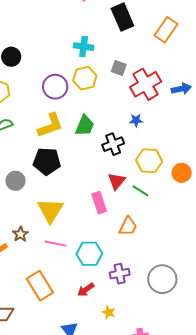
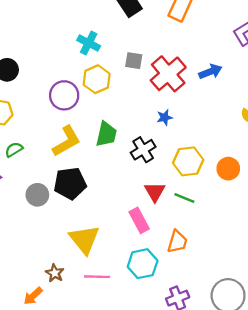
cyan cross: (84, 47) -> (89, 43), turned 30
gray circle: (15, 181) -> (37, 195), moved
cyan hexagon: (89, 254) -> (143, 264), moved

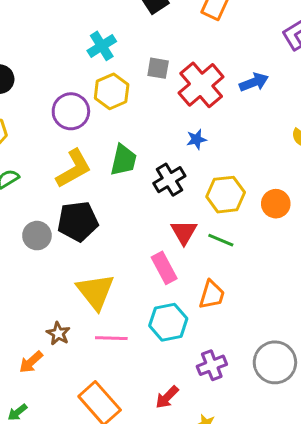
cyan cross: (89, 43) -> (102, 46), turned 30

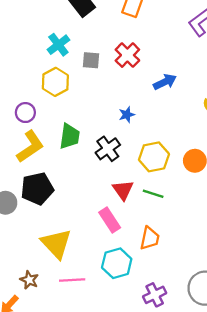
cyan cross: (102, 46) -> (58, 45), moved
blue arrow: (254, 82) -> (165, 82), moved
red cross: (201, 85) -> (127, 55), moved, size x0.7
purple circle: (71, 111) -> (25, 113), moved, size x0.7

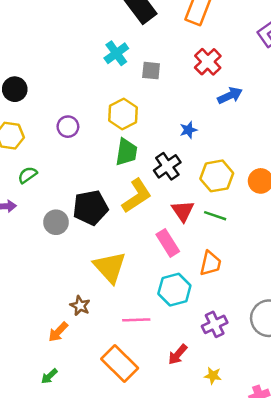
red cross: (127, 55) -> (208, 62), moved
yellow hexagon: (55, 82) -> (123, 114), moved
purple circle: (25, 113) -> (68, 127), moved
yellow L-shape: (30, 147) -> (137, 196), moved
pink line: (72, 280) -> (136, 320), moved

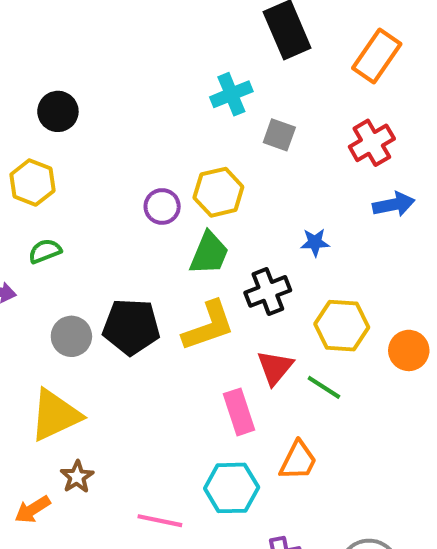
purple circle: (68, 127) -> (162, 206), moved
yellow triangle: (110, 267) -> (55, 415), moved, turned 33

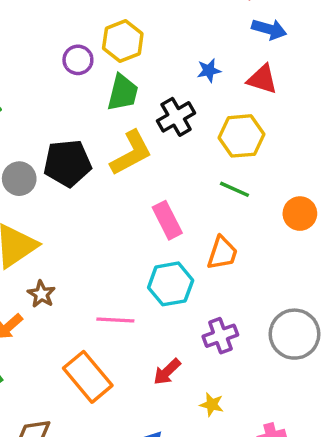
blue arrow: (394, 204) -> (269, 29), turned 36
orange circle: (409, 350) -> (300, 214), moved
red triangle: (275, 367) -> (262, 79), moved, turned -44

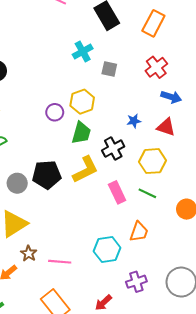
pink rectangle: (167, 220) -> (117, 192), moved
pink line: (115, 320) -> (60, 262), moved

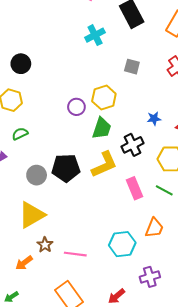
cyan cross: (83, 52) -> (95, 35), moved

